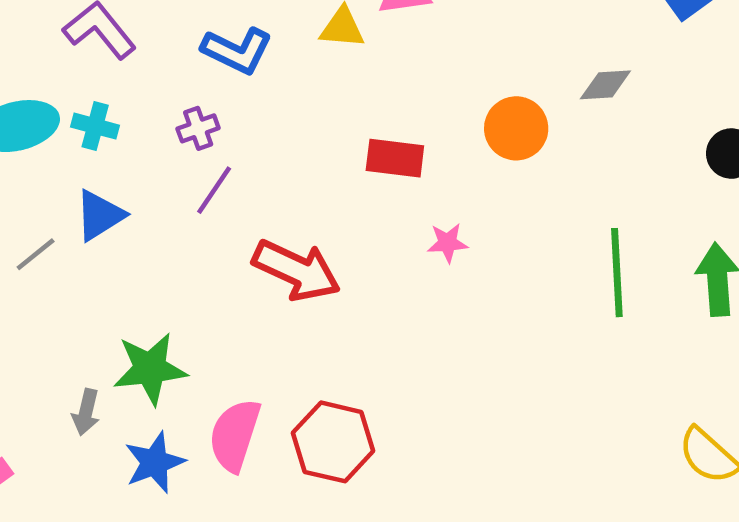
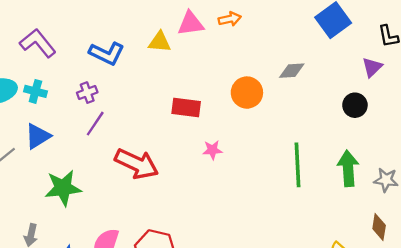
green star: (150, 369) -> (63, 188), moved

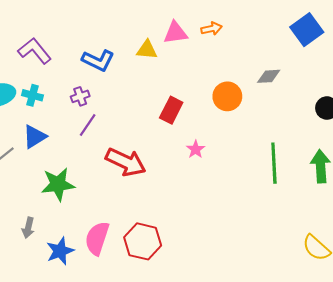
red rectangle: (186, 107) -> (171, 110), turned -70
pink star: (212, 150) -> (196, 149), turned -30

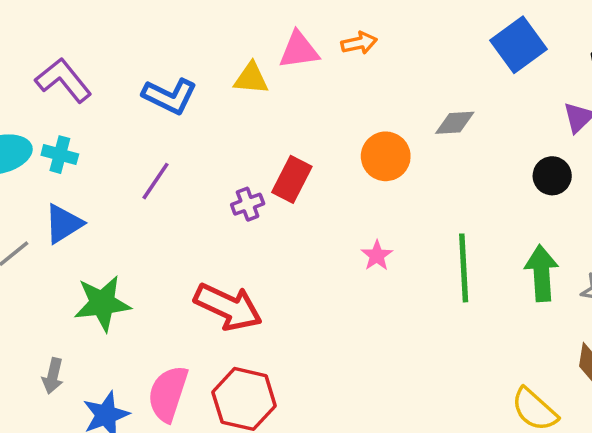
purple cross: (80, 96) -> (248, 204), moved
purple line: (88, 125) -> (155, 181), moved
pink star: (196, 149) -> (377, 255), moved
red arrow: (126, 162) -> (228, 307), moved

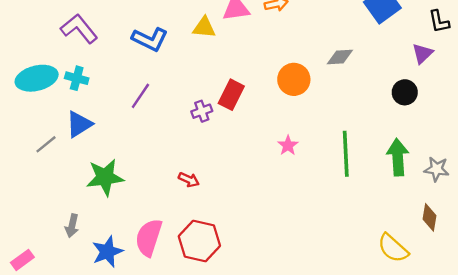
red arrow: (228, 307) -> (189, 180), size x0.5

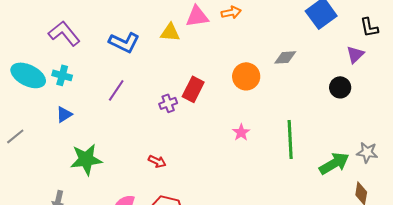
cyan ellipse: (37, 78) -> (28, 75), turned 40
blue triangle: (79, 124) -> (64, 114), size x0.7
gray line: (46, 144) -> (15, 136), moved
green arrow: (398, 157) -> (334, 163), moved, turned 64

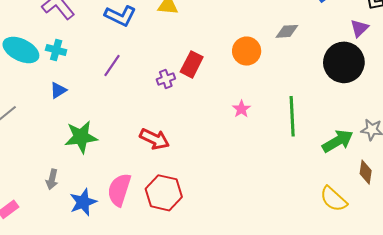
black circle: (340, 87) -> (344, 62), size x1.8
red arrow: (157, 161) -> (154, 139), size x1.6

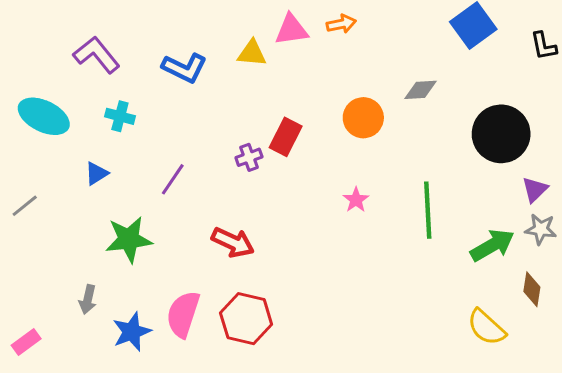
purple triangle: (359, 28) -> (535, 190), moved
cyan cross: (56, 50) -> (120, 116), moved
purple line: (112, 66) -> (173, 179), moved

